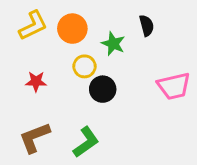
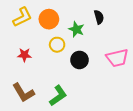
black circle: (103, 89) -> (80, 60), moved
brown L-shape: (35, 138) -> (23, 93), turned -100

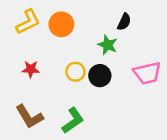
black semicircle: (99, 17) -> (124, 22), turned 40
green star: (76, 29) -> (108, 45), moved
yellow circle: (57, 45) -> (75, 72), moved

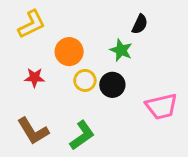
orange circle: (61, 24) -> (69, 52), moved
pink trapezoid: (147, 73) -> (161, 106), moved

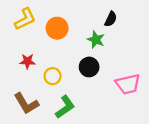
orange circle: (69, 52) -> (57, 28), moved
yellow circle: (85, 80) -> (53, 76), moved

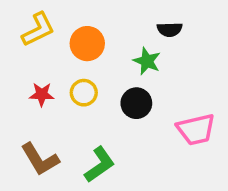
black semicircle: (111, 19) -> (170, 30), turned 63
yellow circle: (53, 76) -> (84, 93), moved

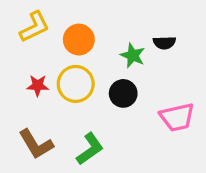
black semicircle: (170, 30) -> (164, 43), moved
yellow circle: (84, 93) -> (76, 84), size x1.5

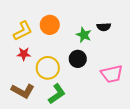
yellow L-shape: (34, 27) -> (23, 31), moved
yellow circle: (76, 84) -> (48, 68), moved
brown L-shape: (36, 144) -> (23, 91), turned -30

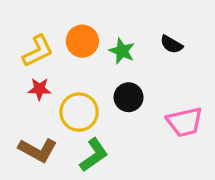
black semicircle: (104, 27) -> (171, 44), turned 32
green star: (84, 35) -> (122, 51), moved

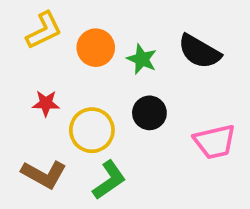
black semicircle: (171, 44) -> (199, 51), size x1.6
yellow L-shape: (38, 51) -> (44, 30), moved

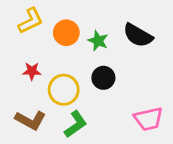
pink trapezoid: (215, 142) -> (148, 119), moved

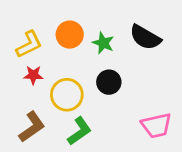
yellow L-shape: (30, 21) -> (29, 44), moved
brown L-shape: (30, 120) -> (32, 127), turned -64

